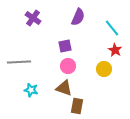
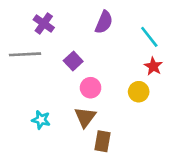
purple square: (65, 46) -> (73, 61), moved, turned -32
gray line: (19, 62) -> (25, 54), moved
brown triangle: (64, 88) -> (85, 117), turned 48

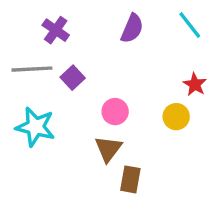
cyan line: (149, 37) -> (190, 25), moved
purple square: (73, 61) -> (73, 78), moved
cyan star: (41, 120) -> (35, 127), moved, size x1.6

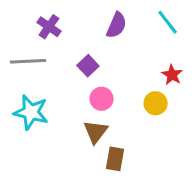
purple square: (73, 78) -> (88, 66), moved

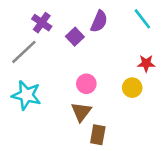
gray line: (28, 61) -> (24, 52), turned -40
purple square: (88, 66) -> (75, 37), moved
red star: (172, 75) -> (146, 63), turned -30

